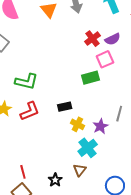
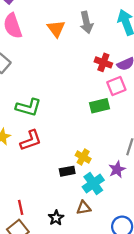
red cross: (92, 39) -> (103, 62), turned -35
black rectangle: (65, 107) -> (67, 171), moved
purple star: (100, 126) -> (117, 169), moved
brown triangle: (80, 170) -> (84, 208), turned 40

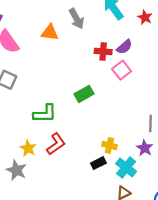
orange triangle: (56, 29) -> (50, 33), turned -30
green rectangle: (100, 106) -> (84, 94), moved

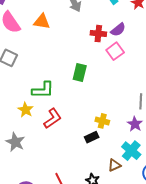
orange triangle: (50, 33) -> (42, 21), moved
green rectangle: (84, 94) -> (80, 73), turned -48
yellow star: (28, 148) -> (26, 110), moved
cyan cross: (126, 168) -> (131, 151), moved

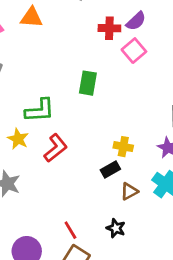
brown triangle: (114, 165) -> (129, 191), moved

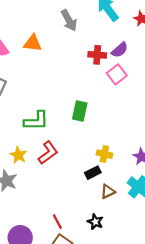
green rectangle: (88, 83) -> (80, 111), moved
yellow star: (18, 139) -> (18, 155), moved

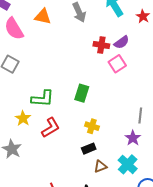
orange triangle: (33, 43) -> (43, 17), moved
yellow cross: (104, 154) -> (92, 126), moved
yellow star: (18, 155) -> (23, 118), moved

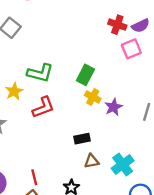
yellow cross: (92, 126) -> (93, 97), moved
purple star: (133, 138) -> (113, 107), moved

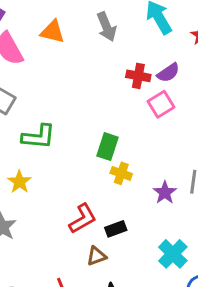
green L-shape: (40, 73) -> (39, 137), moved
red L-shape: (43, 107) -> (83, 219), moved
purple star: (113, 107) -> (165, 193), moved
brown triangle: (92, 161) -> (96, 256), moved

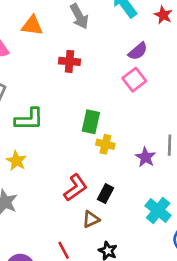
red cross: (138, 76) -> (70, 61), moved
black rectangle: (116, 229) -> (105, 194), turned -36

